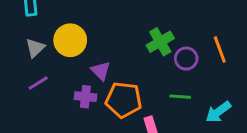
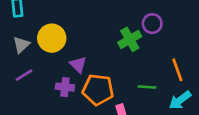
orange line: (220, 49) -> (177, 70), moved
purple circle: (186, 59) -> (152, 24), moved

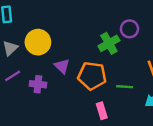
purple cross: (65, 87) -> (38, 84), moved
orange pentagon: (98, 90) -> (92, 76), moved

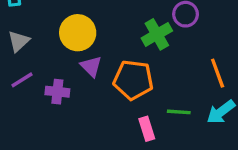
yellow circle: (38, 42) -> (78, 33), moved
green line: (125, 87) -> (179, 112), moved

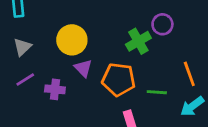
green line: (179, 112) -> (157, 92), moved

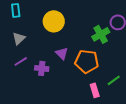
yellow circle: (72, 40) -> (54, 21), moved
green line: (157, 92) -> (114, 80), moved, turned -40

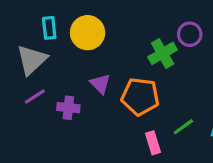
cyan rectangle: (16, 10) -> (49, 28), moved
gray triangle: (19, 38) -> (32, 60), size x1.5

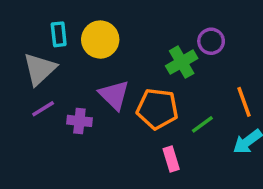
purple triangle: (100, 84) -> (114, 95), size x1.4
green line: (183, 127) -> (202, 124), moved

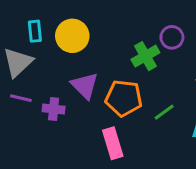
purple line: (43, 109) -> (21, 98), turned 45
pink rectangle: (171, 159) -> (113, 143), moved, size x1.4

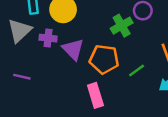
purple line: (21, 98) -> (22, 77), moved
purple cross: (54, 109) -> (48, 38), moved

